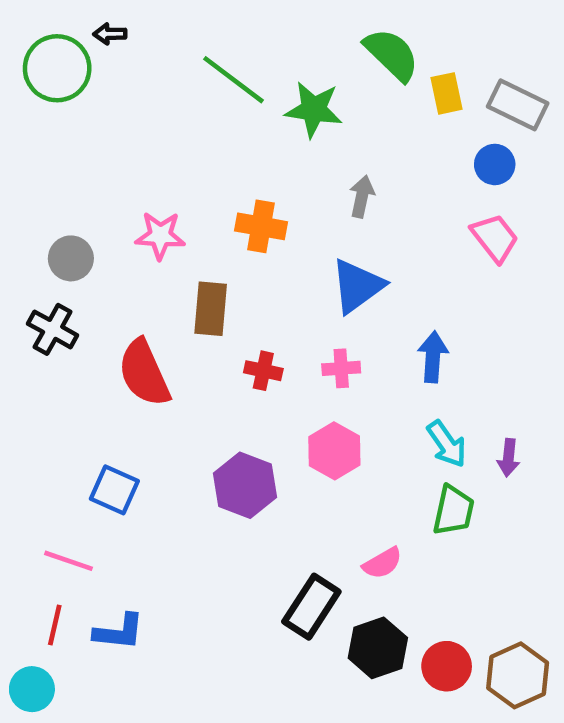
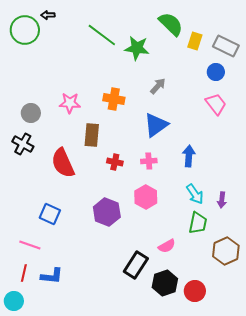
yellow rectangle: (447, 93) -> (195, 41), turned 30
gray arrow: (362, 197) -> (158, 86), turned 30
brown hexagon: (518, 675) -> (226, 251), moved

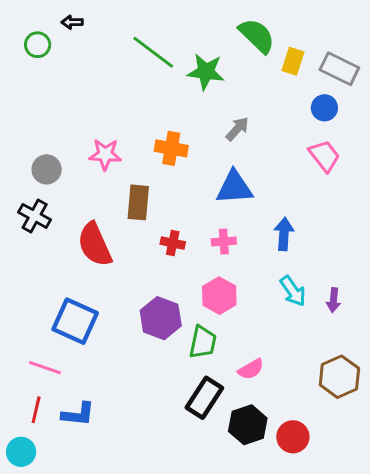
green circle: (25, 30) -> (38, 45), size x0.6
blue triangle: (156, 125) -> (234, 187), turned 32
blue square: (50, 214) -> (75, 321), size x1.4
green trapezoid: (198, 223) -> (203, 342), moved

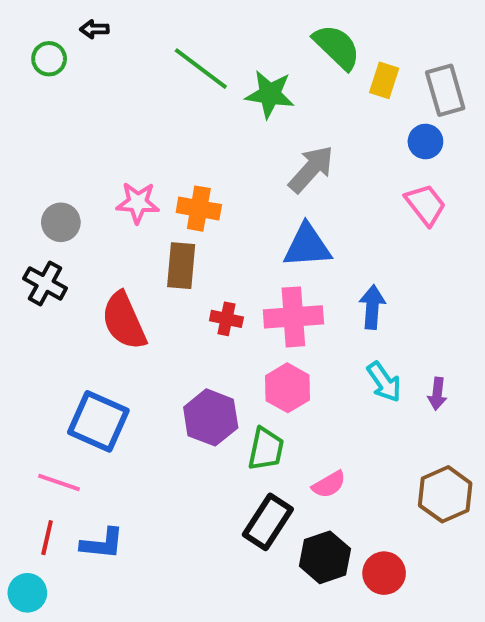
gray rectangle: (339, 69) -> (445, 90), turned 48
gray arrow: (237, 129) -> (311, 169), size x1.5
orange cross: (171, 148) -> (199, 209), moved
pink cross: (224, 242) -> (293, 317), size x1.8

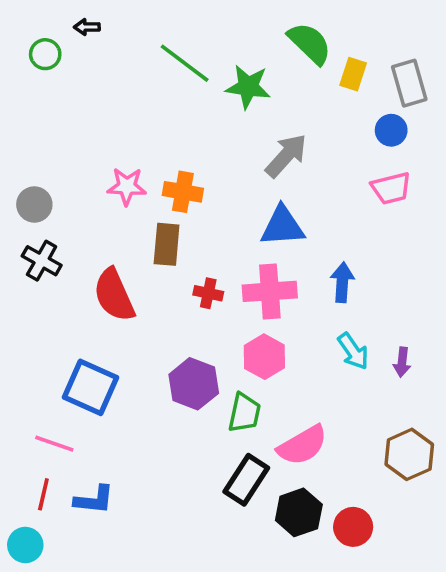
pink trapezoid: (425, 205) -> (391, 188), turned 114
gray circle: (61, 222) -> (34, 205), moved
pink semicircle: (329, 484) -> (302, 445), size x1.6

